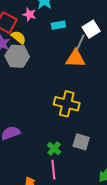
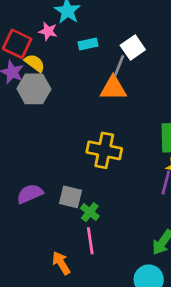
gray square: (81, 142) -> (71, 197), moved

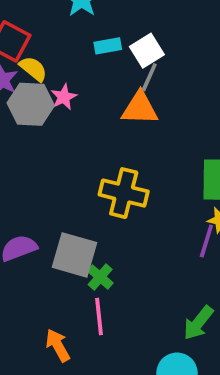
pink star: (48, 31) -> (64, 97), moved, turned 30
white square: (133, 48) -> (147, 51), moved
gray square: (71, 197) -> (75, 255), size x1.4

